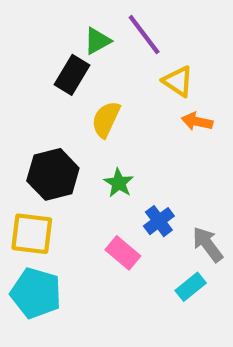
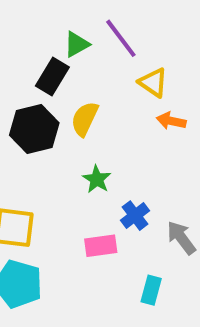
black hexagon: (53, 174) -> (34, 129), moved
pink rectangle: (123, 253) -> (101, 246), turned -48
cyan rectangle: (191, 287) -> (151, 290), moved, turned -36

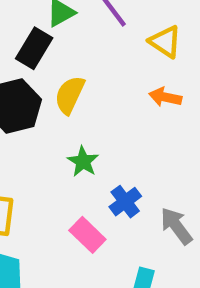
yellow triangle: (153, 83) -> (165, 42), moved
pink rectangle: (101, 246) -> (87, 235), turned 52

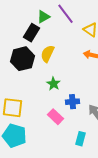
blue cross: (125, 202) -> (72, 102), turned 32

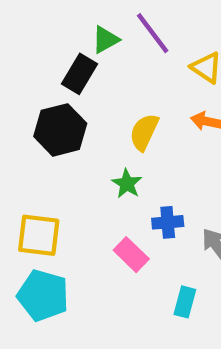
yellow semicircle: (47, 54) -> (144, 132), moved

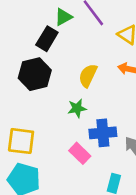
green star: (127, 184) -> (77, 108), turned 30
blue cross: (168, 222) -> (103, 133), size x1.4

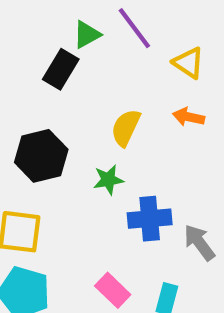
black hexagon: (35, 74) -> (41, 156), moved
pink rectangle: (80, 153) -> (113, 290), moved

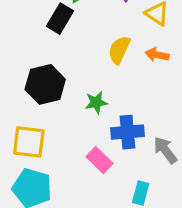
yellow semicircle: (126, 128) -> (119, 50), moved
pink rectangle: (113, 290) -> (100, 160), moved

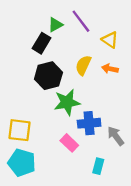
black hexagon: (45, 84) -> (48, 76), moved
green star: (96, 102) -> (67, 102), size x1.6

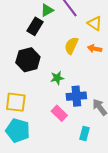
black hexagon: (48, 76) -> (28, 60), moved
green star: (67, 102) -> (57, 78), size x0.6

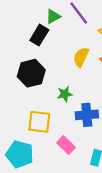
yellow square: (16, 102) -> (39, 122), moved
pink rectangle: (59, 113) -> (66, 145), moved

